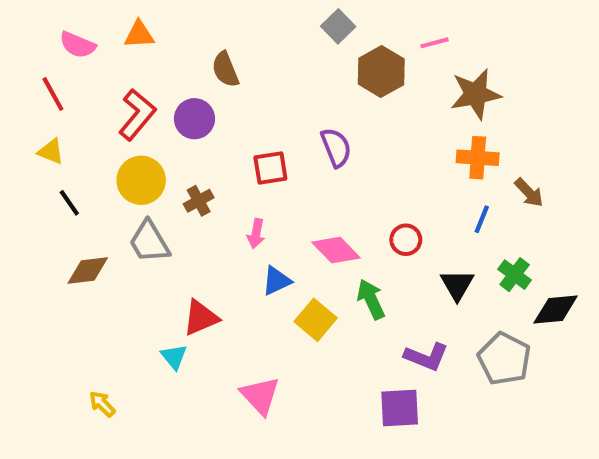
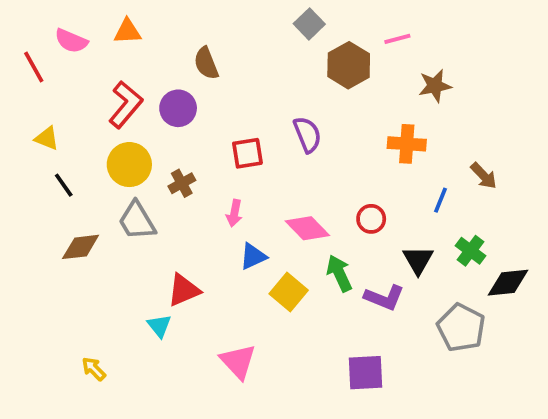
red line: (53, 94) -> (34, 67), moved
brown star: (476, 94) -> (435, 86), size x0.7
orange cross: (478, 158) -> (407, 144), moved
purple L-shape: (426, 357) -> (384, 298), moved

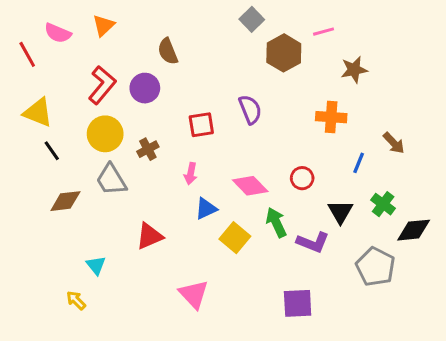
orange triangle: (127, 31) -> (104, 25), turned -40
yellow triangle: (47, 138) -> (38, 112), size x1.5
cyan triangle: (159, 326) -> (96, 265), moved

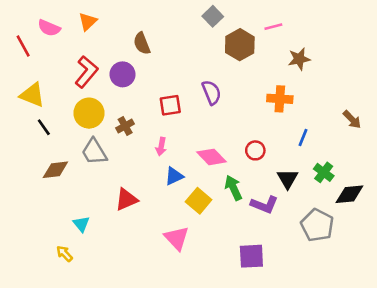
brown arrow: (394, 143) -> (352, 119), moved
pink triangle: (194, 294) -> (177, 238), moved

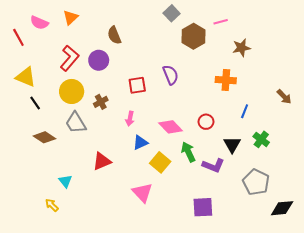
brown diamond: (55, 170) -> (44, 137), turned 40
black diamond: (349, 194) -> (282, 208), moved

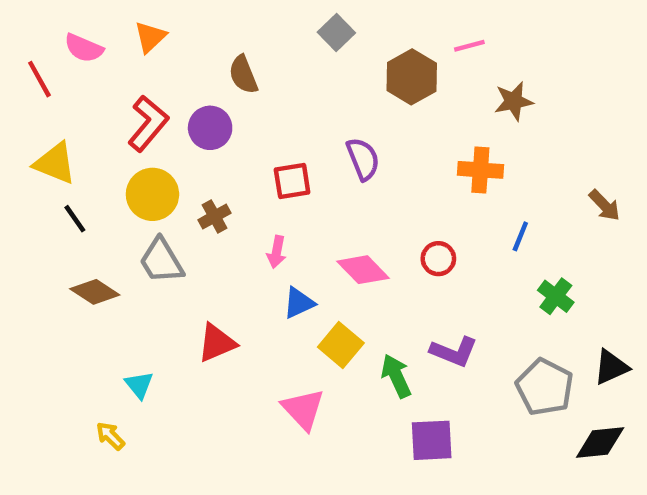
gray square: (172, 13) -> (336, 33), moved
black triangle: (232, 145) -> (611, 367), moved, turned 36
green arrow: (188, 152) -> (396, 376), moved

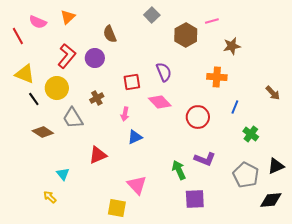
yellow circle: (152, 194) -> (57, 88), moved
red circle: (438, 259) -> (198, 117), size x1.5
pink diamond: (363, 270) -> (160, 102), moved
yellow square: (341, 345) -> (117, 208), moved, turned -30

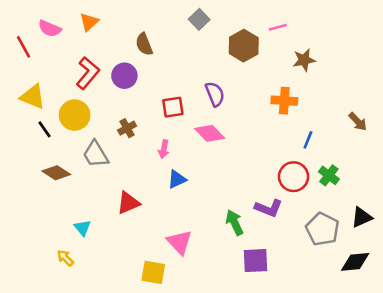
red circle: (198, 117) -> (294, 177), moved

